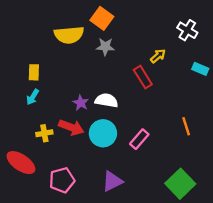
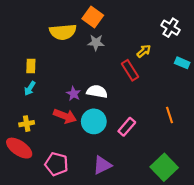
yellow cross: (44, 133) -> (27, 124), moved
pink pentagon: (62, 180) -> (56, 164), turned 30

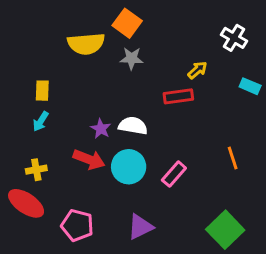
red rectangle: (130, 70) -> (178, 96), turned -66

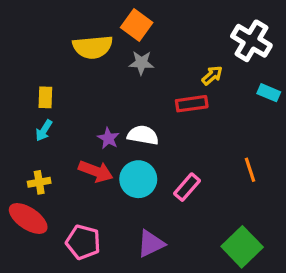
white cross: (234, 38) -> (251, 41), size x1.4

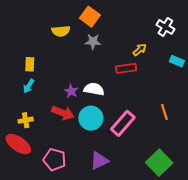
white cross: (251, 41) -> (165, 27), size x0.7
yellow semicircle: (93, 47) -> (61, 31), size x0.7
pink rectangle: (187, 187) -> (123, 123), size x1.4

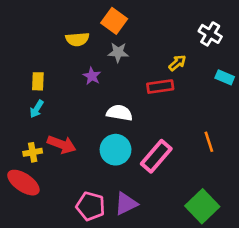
purple star: (71, 91) -> (92, 76), moved
red arrow: (63, 113) -> (62, 144), moved
pink pentagon: (55, 160) -> (91, 206), moved

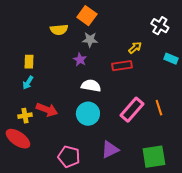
purple star: (92, 76) -> (80, 60), moved
pink rectangle: (156, 156) -> (132, 110), moved
purple triangle: (126, 204) -> (110, 150), moved
green square: (202, 206) -> (154, 157), turned 35

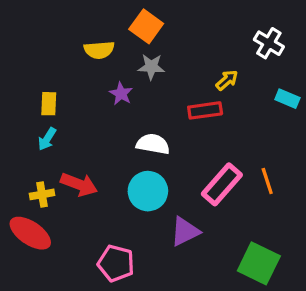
purple star: (80, 60) -> (121, 94), moved
purple triangle: (110, 150) -> (185, 231), moved
green square: (154, 157) -> (259, 263), turned 35

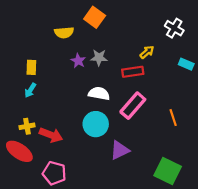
gray star: (151, 67) -> (99, 58), moved
red arrow: (79, 184) -> (51, 135), moved
pink rectangle: (222, 184) -> (133, 106), moved
pink pentagon: (116, 263) -> (54, 173), moved

